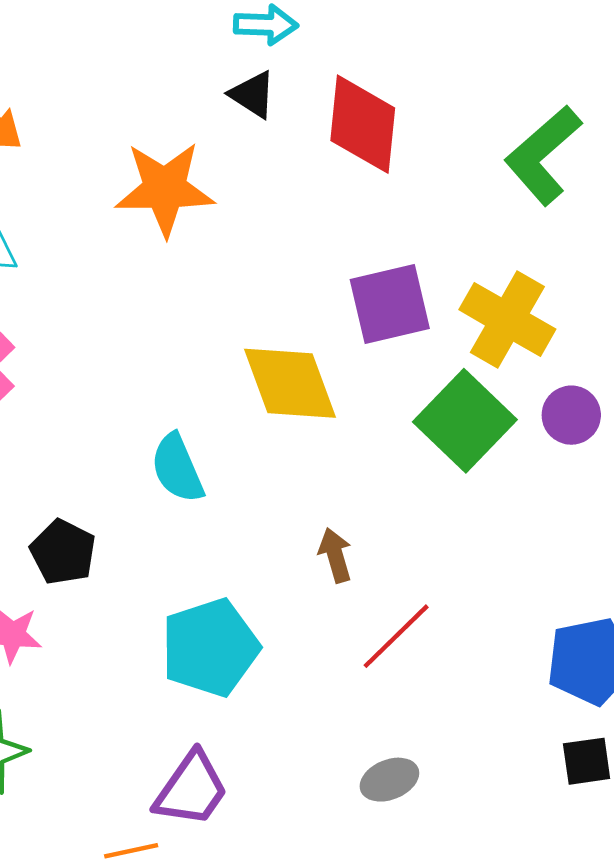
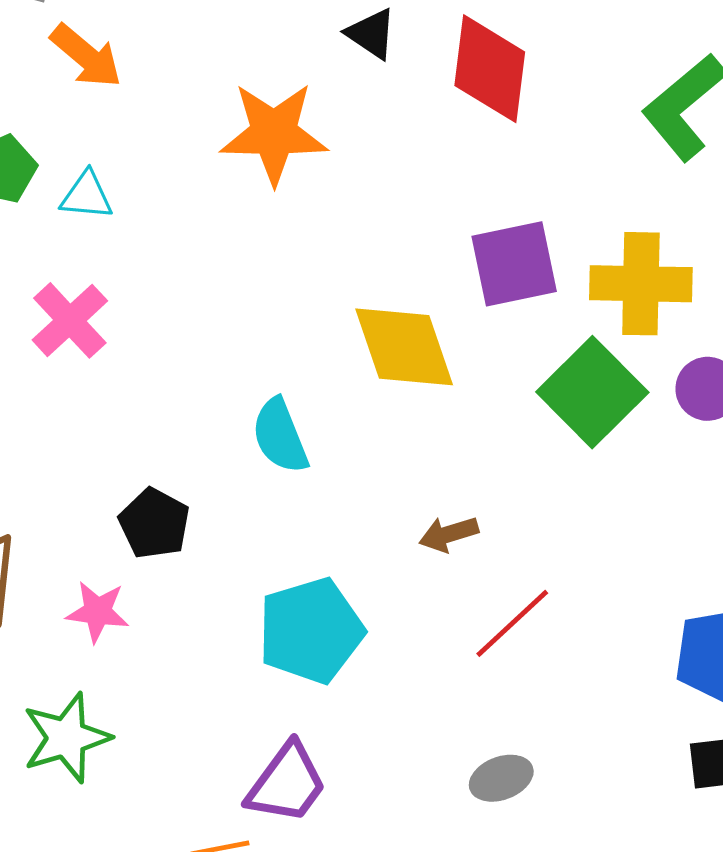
yellow cross: (507, 319) -> (641, 284), turned -30
brown arrow: (335, 555) -> (449, 534), turned -92

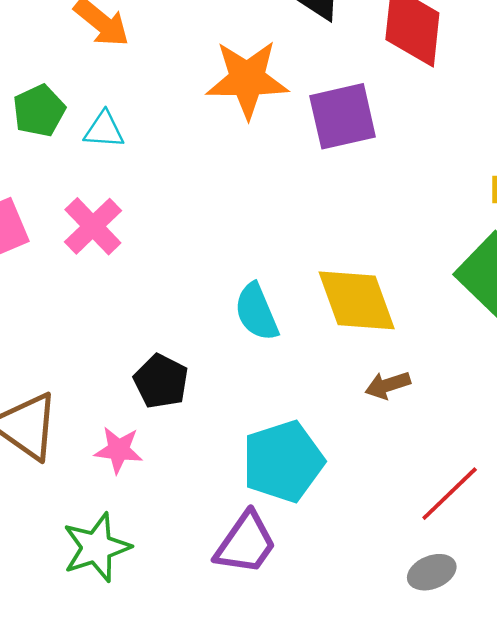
purple square: (514, 264) -> (343, 116), moved
yellow diamond: (404, 347) -> (357, 300), moved
red line: (512, 623) -> (450, 494), moved
purple trapezoid: (287, 783) -> (246, 543), moved

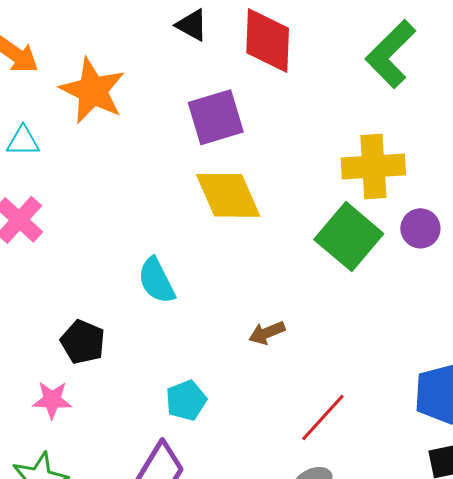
orange star: (247, 79) -> (93, 91), moved, turned 30
yellow diamond: (357, 300) -> (228, 195), moved
cyan pentagon: (283, 461) -> (186, 400), size x0.6

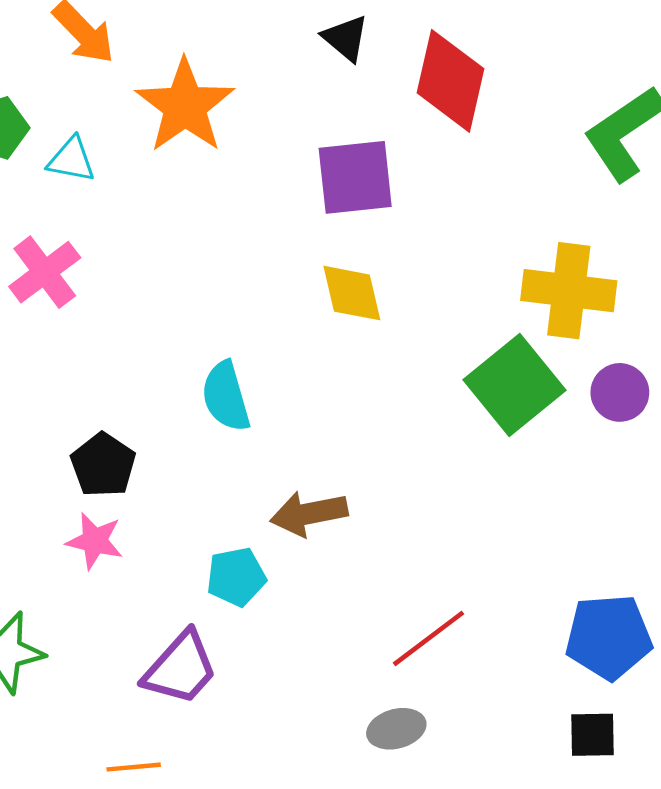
yellow diamond: (228, 195) -> (352, 293), size x0.7
brown arrow: (267, 333) -> (309, 514), moved, size x1.4
pink star: (52, 400) -> (95, 541), moved

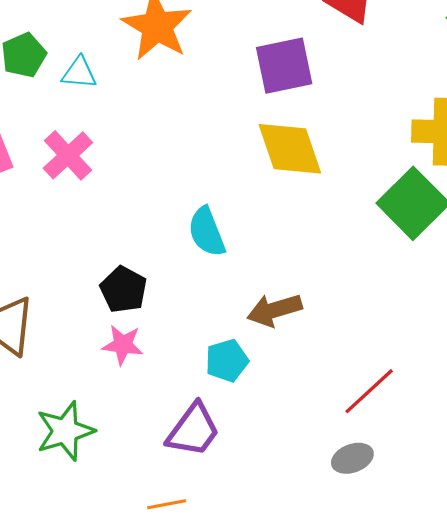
yellow diamond: (352, 293) -> (290, 149), size x1.4

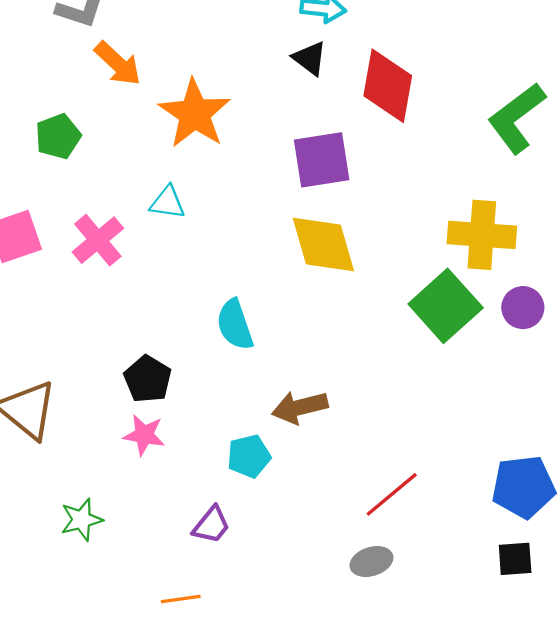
cyan triangle: (79, 73) -> (167, 202), moved
purple trapezoid: (193, 430) -> (211, 525), size x0.7
green star: (65, 431) -> (81, 520), size x0.7

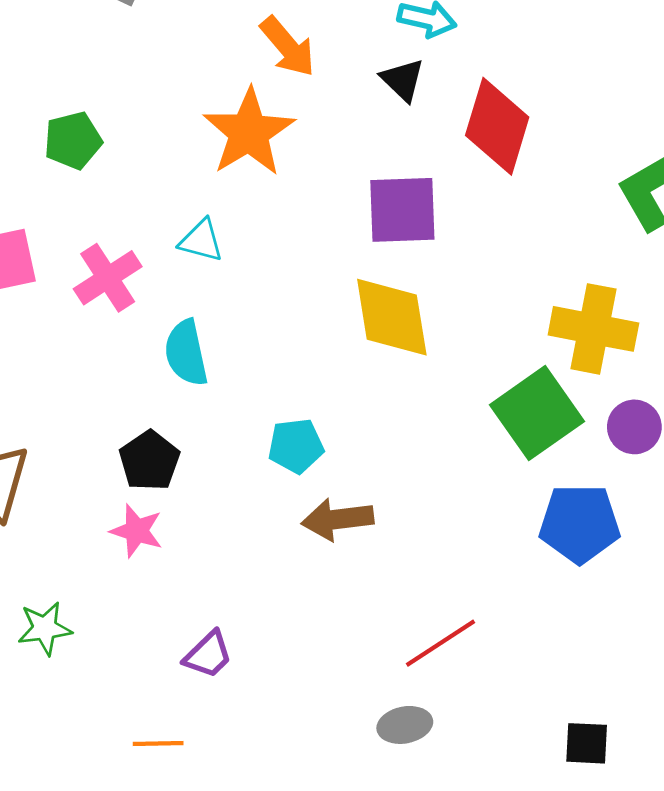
orange arrow: (118, 64) -> (288, 47), moved
cyan semicircle: (235, 325) -> (186, 353), moved
cyan pentagon: (249, 456) -> (296, 446), moved
blue pentagon: (523, 487) -> (580, 524), moved

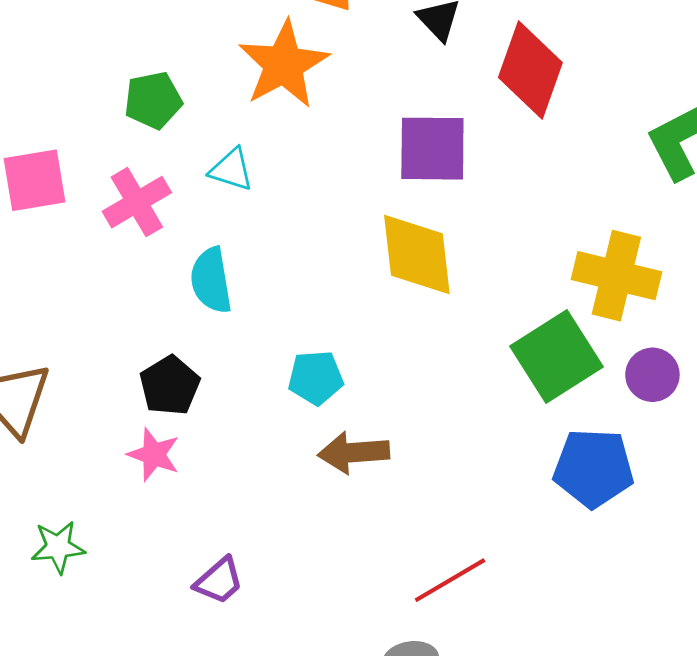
green pentagon: (73, 141) -> (153, 100), moved

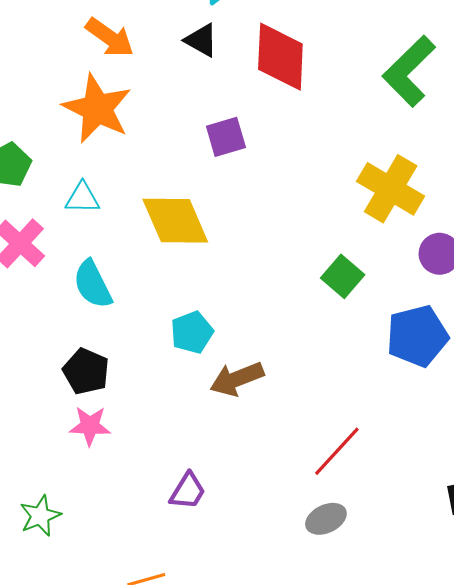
purple square: (432, 149) -> (226, 137), size x0.7
yellow diamond: (417, 254) -> (175, 221), moved
yellow cross: (616, 276) -> (391, 189), turned 34
green square: (556, 356) -> (343, 276), moved, size x0.6
purple trapezoid: (219, 581) -> (188, 491), moved

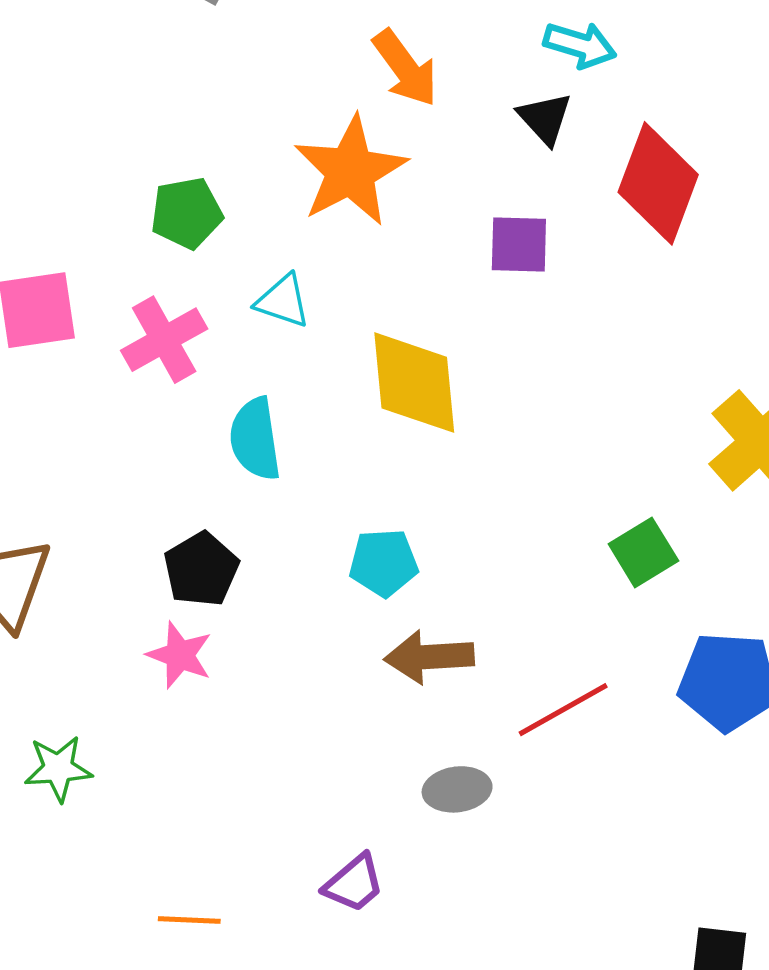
purple square: (226, 137) -> (519, 244), moved
red line: (337, 451) -> (563, 710), moved
purple trapezoid: (188, 491) -> (354, 883), moved
gray ellipse: (326, 519) -> (457, 789), moved

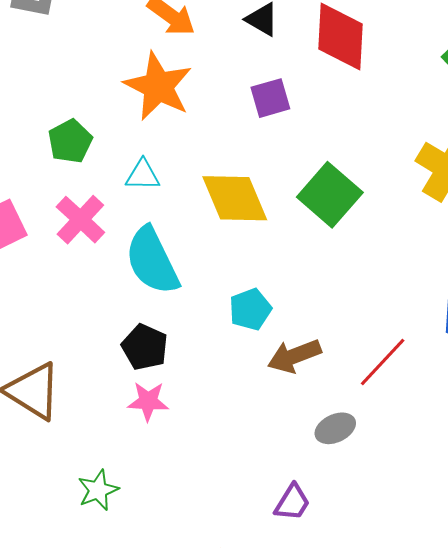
cyan semicircle: (255, 439) -> (152, 261), size x1.4
green square: (643, 552) -> (330, 195), moved, size x1.5

